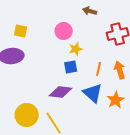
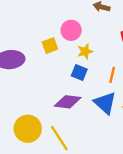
yellow square: (21, 31) -> (50, 46), moved, turned -32
blue square: (71, 67) -> (79, 72), turned 32

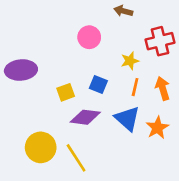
yellow square: (50, 46) -> (66, 92), moved
yellow star: (85, 51) -> (130, 61), moved

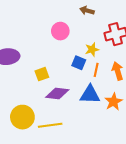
blue square: (98, 84) -> (79, 63), moved
blue triangle: (127, 119) -> (90, 95), turned -40
yellow line: (76, 158) -> (50, 125), turned -65

